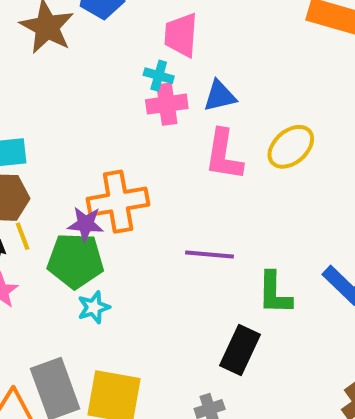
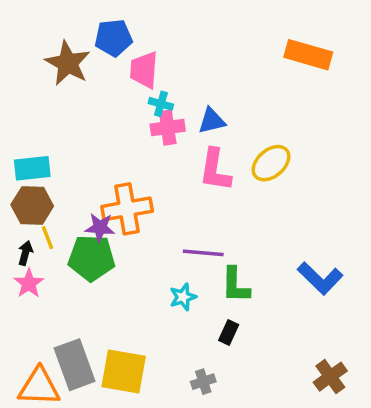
pink trapezoid: (181, 35) -> (144, 70), moved
green L-shape: (275, 293) -> (235, 285), moved
cyan star: (94, 307) -> (183, 297), moved
black rectangle: (240, 350) -> (229, 333), size x0.6

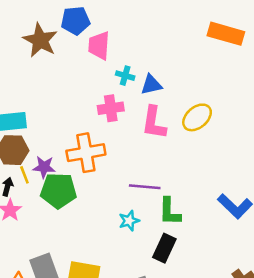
cyan cross: (161, 104) -> (125, 76), moved
pink cross: (168, 128) -> (111, 108), moved
purple star: (100, 227) -> (44, 167), moved
black rectangle: (229, 333) -> (164, 248), size x1.5

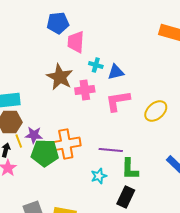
brown star: (40, 40) -> (60, 77), moved
yellow ellipse: (197, 117) -> (156, 111), moved
pink L-shape: (154, 123) -> (118, 101), turned 72
orange cross: (86, 153) -> (66, 144), moved

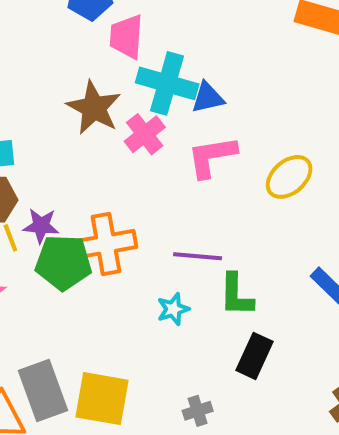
cyan cross: (96, 65) -> (167, 83), size x2.0
pink cross: (85, 90) -> (145, 134), turned -30
black rectangle: (126, 197) -> (255, 356), moved

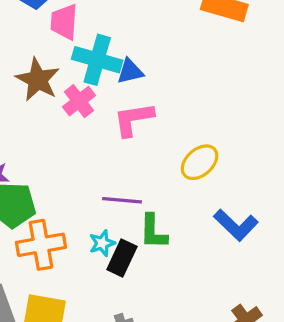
yellow ellipse: (289, 177) -> (200, 162), moved
orange cross: (106, 244) -> (41, 245), moved
black rectangle: (255, 356) -> (122, 258), moved

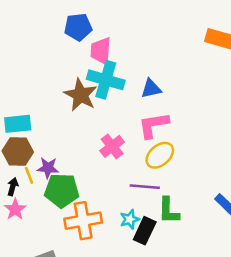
cyan cross: (97, 60) -> (106, 80), moved
pink cross: (79, 101) -> (112, 146), moved
yellow ellipse: (200, 162) -> (160, 155), moved

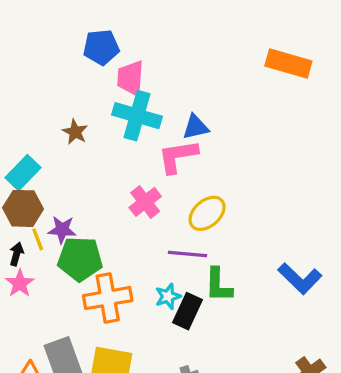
brown star: (81, 95) -> (75, 132), moved, size x0.6
cyan rectangle: (18, 124) -> (23, 173), turned -40
pink L-shape: (154, 125) -> (178, 156), moved

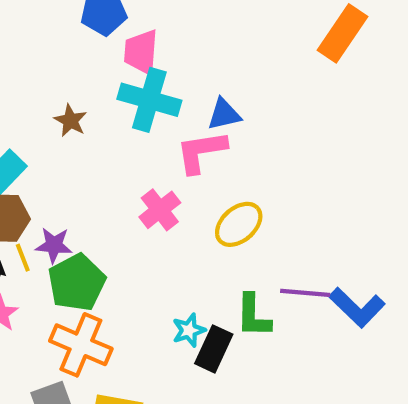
orange rectangle: (288, 64) -> (342, 33), turned -72
purple line: (188, 254) -> (305, 293), moved
green pentagon: (80, 259) -> (77, 283), turned -30
orange cross: (108, 298) -> (81, 345), moved, turned 33

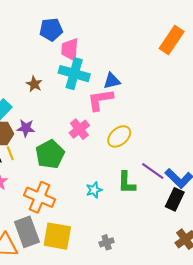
purple star: (54, 245) -> (26, 128), moved
green pentagon: (77, 283) -> (50, 154), moved
purple line: (305, 293) -> (153, 171), turned 30
black rectangle: (214, 349) -> (175, 199), moved

